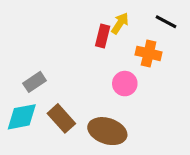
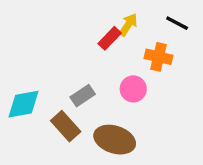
red rectangle: (103, 36) -> (110, 38), turned 30
gray rectangle: (34, 82) -> (83, 96), moved
cyan diamond: (22, 117) -> (24, 104), moved

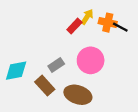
black line: (177, 23) -> (120, 27), moved
orange cross: (159, 57) -> (108, 23), moved
pink circle: (133, 89) -> (91, 60), size x1.5

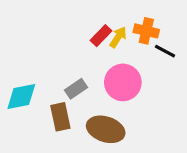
yellow arrow: (87, 17) -> (118, 37), moved
black line: (120, 27) -> (165, 51), moved
brown rectangle: (45, 86) -> (60, 117), turned 30

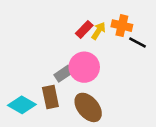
pink circle: (123, 82) -> (84, 67), moved
cyan diamond: (21, 97) -> (22, 105), moved, turned 40
brown ellipse: (106, 129) -> (88, 107), turned 32

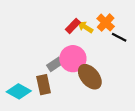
orange cross: (122, 26) -> (106, 23), turned 30
yellow arrow: (99, 31) -> (85, 27), turned -91
brown ellipse: (88, 107) -> (90, 77), moved

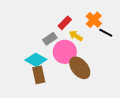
yellow arrow: (85, 27) -> (76, 36), moved
gray rectangle: (55, 64) -> (50, 39), moved
cyan diamond: (19, 91) -> (36, 60), moved

